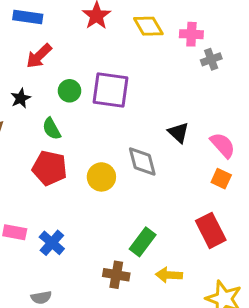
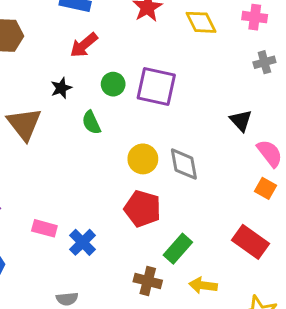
pink cross: (191, 34) -> (255, 17), moved
black triangle: (178, 133) -> (241, 121), moved
red pentagon: (50, 168) -> (142, 209), moved
yellow circle: (101, 177) -> (143, 159), moved
red rectangle: (211, 230) -> (251, 242), turned -32

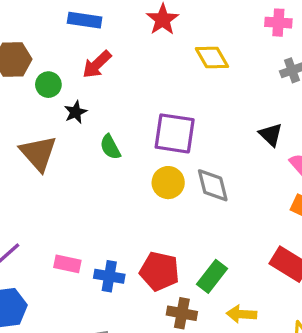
yellow diamond: (201, 22) -> (212, 58), moved
green circle: (113, 84) -> (48, 85), moved
purple square: (156, 87) -> (175, 133), moved
red pentagon: (142, 209) -> (159, 271), moved
blue cross: (83, 242) -> (109, 276), turned -32

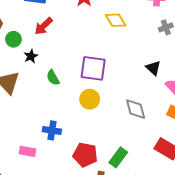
gray diamond: (213, 185) -> (136, 109), moved
blue cross: (109, 276) -> (52, 130), moved

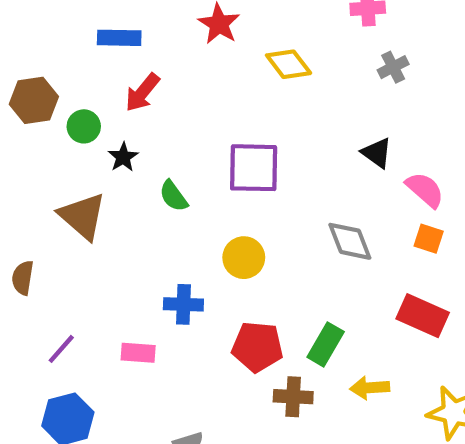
yellow circle: (90, 99) -> (244, 258), moved

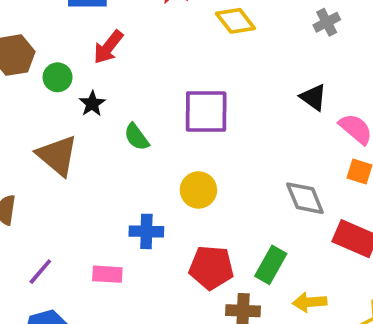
gray diamond: (350, 241) -> (305, 198), moved

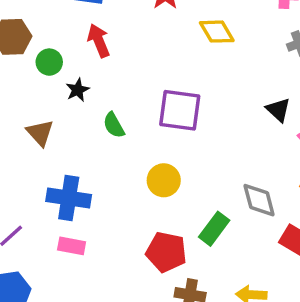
red arrow: (108, 47) -> (99, 41), turned 112
brown triangle: (57, 155) -> (40, 133), size x0.7
blue cross: (146, 231) -> (69, 198), moved, size x1.4
green rectangle: (271, 265) -> (214, 229), moved

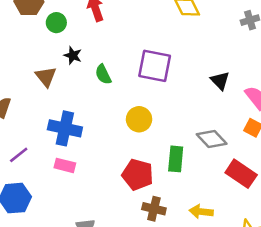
black star: (78, 90) -> (73, 55), moved, turned -30
black triangle: (278, 110) -> (220, 81), moved
gray diamond: (259, 200) -> (212, 139), turned -32
green rectangle: (214, 229) -> (176, 159), turned -35

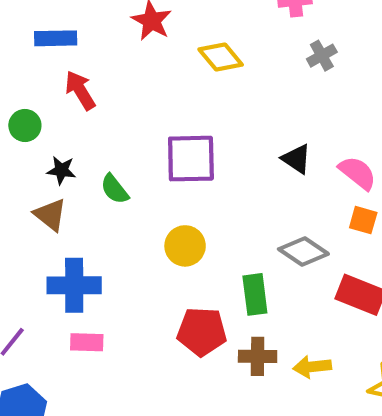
brown triangle: (46, 77) -> (50, 215), moved
brown cross: (154, 209) -> (258, 356), moved

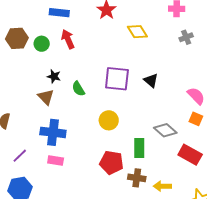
green circle: (25, 125) -> (42, 44), moved
black triangle: (296, 159) -> (151, 80), moved

